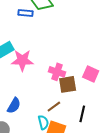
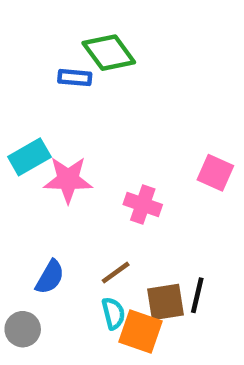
pink square: (91, 74) -> (215, 173), moved
brown square: (68, 84) -> (165, 302), moved
brown line: (54, 107) -> (116, 273), moved

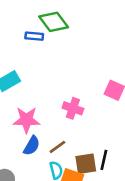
pink star: (68, 180) -> (26, 120), moved
blue semicircle: (50, 277) -> (32, 146), moved

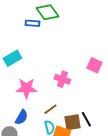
blue semicircle: (32, 146) -> (21, 117), moved
black line: (104, 160) -> (86, 119), turned -42

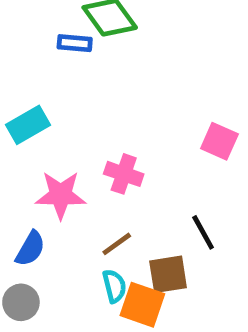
pink cross: (62, 79) -> (124, 174), moved
blue semicircle: (21, 117) -> (30, 249), moved
black line: (86, 119) -> (203, 232), moved

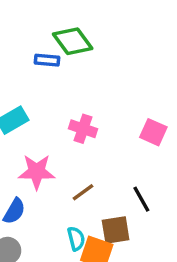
pink cross: (124, 174) -> (83, 129), moved
brown line: (117, 244) -> (83, 192), moved

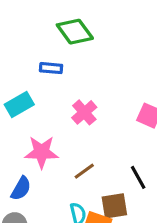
blue rectangle: (47, 60) -> (51, 68), moved
pink cross: (83, 129) -> (84, 112), turned 30

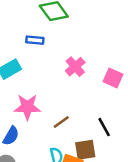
pink cross: (84, 112) -> (75, 67), moved

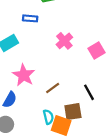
pink square: (113, 78) -> (96, 51), turned 35
pink star: (27, 107) -> (24, 75), turned 30

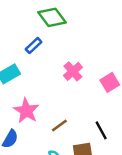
blue rectangle: (30, 18) -> (34, 46), turned -48

